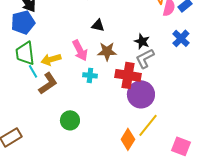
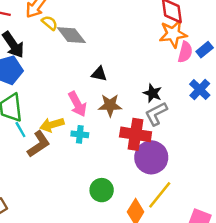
yellow arrow: (51, 59) -> (52, 125), moved
cyan cross: (90, 75) -> (80, 134), moved
green circle: (70, 120) -> (102, 190), moved

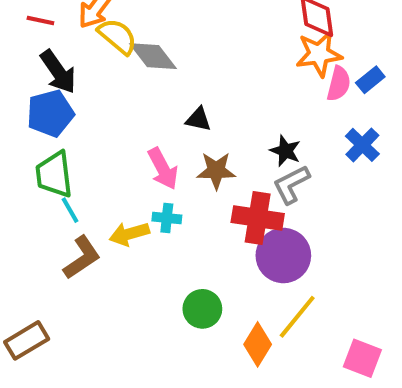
yellow semicircle: (50, 23) -> (117, 36), size x1.5
yellow arrow: (52, 125) -> (129, 234), moved
brown L-shape: (39, 144) -> (82, 258), moved

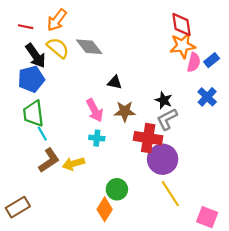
yellow semicircle: (117, 36) -> (58, 48), moved
yellow arrow: (129, 234) -> (73, 164), moved
yellow line: (297, 317) -> (170, 194), turned -72
orange diamond: (258, 344) -> (105, 209), moved

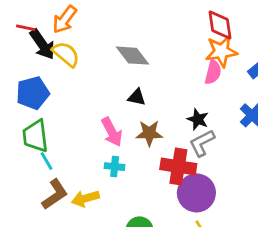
gray diamond: (89, 47) -> (133, 56), moved
black arrow: (36, 56) -> (42, 44), moved
pink semicircle: (194, 62) -> (213, 72), moved

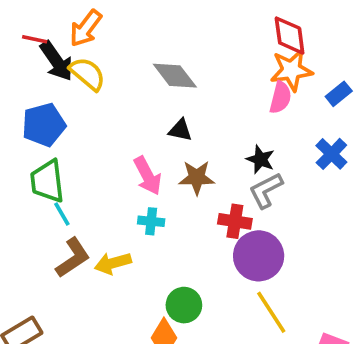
red cross: (178, 167) -> (235, 221), size x0.7

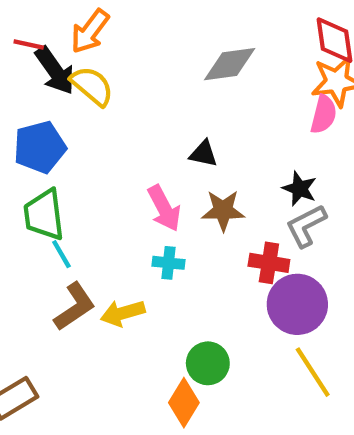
gray diamond: (175, 76) -> (230, 64), moved, turned -60

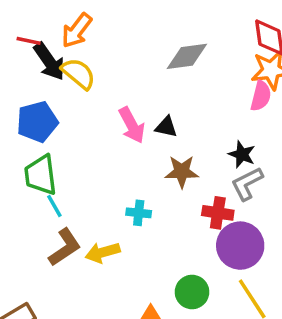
pink arrow: (164, 208) -> (132, 125), moved
green circle: (208, 363) -> (192, 292), moved

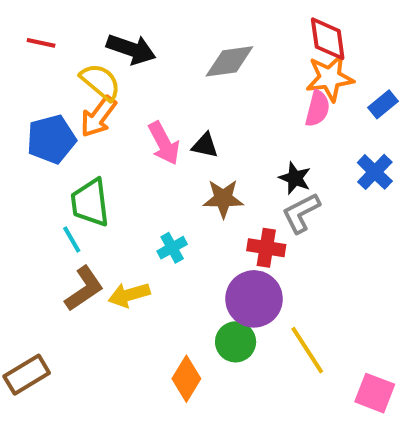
orange arrow: (77, 31) -> (98, 117), moved
black arrow: (49, 62) -> (131, 49), moved, turned -36
green trapezoid: (41, 175) -> (90, 203), moved
cyan cross: (139, 213) -> (172, 248), turned -35
purple circle: (240, 246) -> (254, 299), moved

